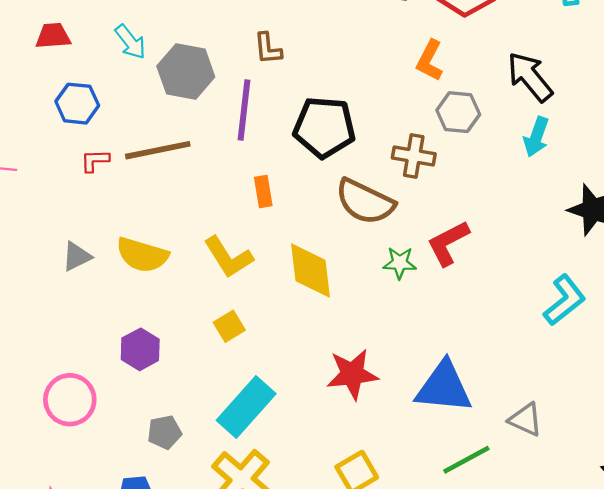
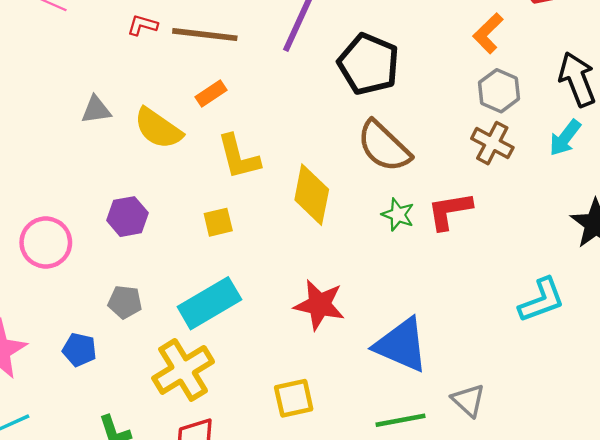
brown cross: (414, 156) -> (492, 143), moved
orange rectangle: (263, 191) -> (211, 94), moved, turned 48

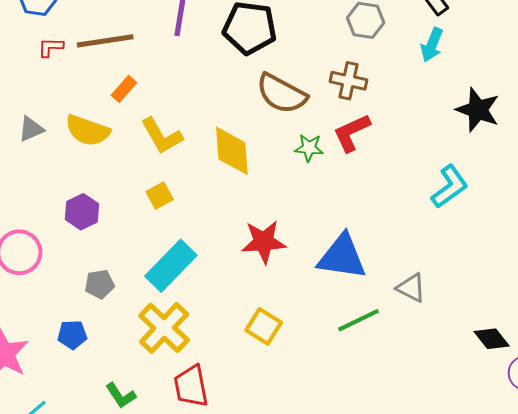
brown cross: (492, 143) -> (349, 81), moved
yellow square: (294, 398) -> (264, 326), turned -30

